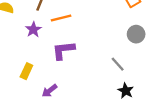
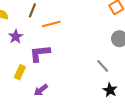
purple star: (33, 30) -> (16, 37), moved
purple L-shape: (63, 50) -> (40, 53), moved

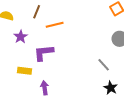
yellow rectangle: (20, 72) -> (25, 71), turned 72
purple arrow: (41, 90) -> (45, 88), turned 120

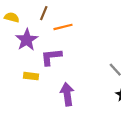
purple star: (21, 37) -> (27, 40), size x1.5
purple arrow: (45, 88) -> (67, 94), moved, size x1.5

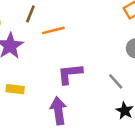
purple L-shape: (51, 57) -> (70, 74), moved

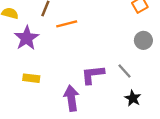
purple L-shape: (70, 74) -> (93, 75), moved

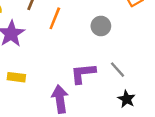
orange line: (67, 24) -> (55, 18), turned -54
gray circle: (143, 40) -> (101, 26), moved

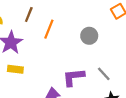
yellow rectangle: (16, 77) -> (15, 69), moved

